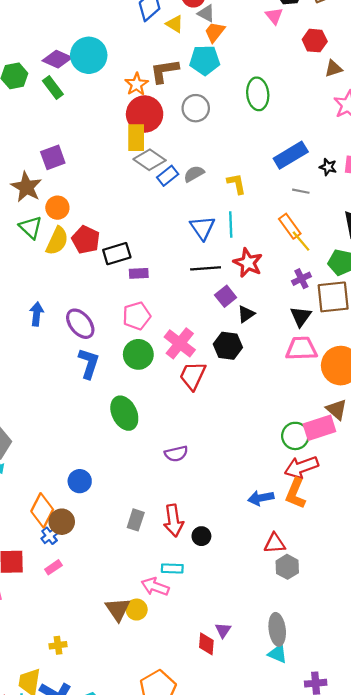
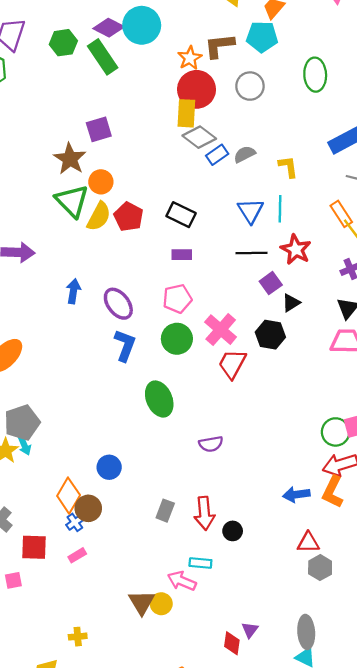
green rectangle: (53, 88) -> (103, 57), size x1.4
green triangle: (31, 227) -> (72, 201), size x1.4
black rectangle: (117, 254) -> (181, 215), moved, turned 40

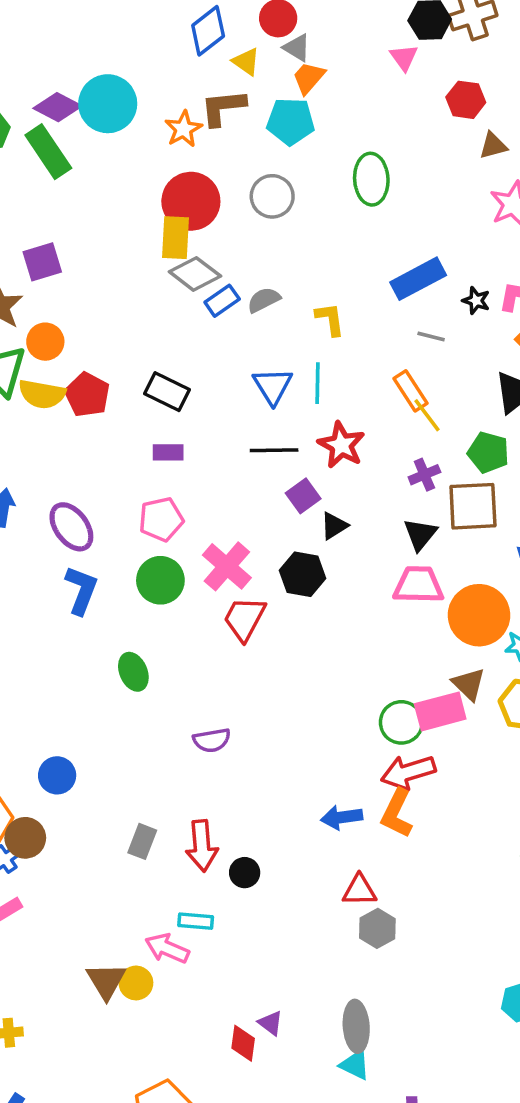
brown L-shape: (219, 46) -> (223, 107), moved
orange star: (190, 58) -> (183, 129), moved
yellow semicircle: (99, 216) -> (42, 394), turned 72
green ellipse: (159, 399) -> (133, 672), size x0.7
purple triangle: (250, 630) -> (271, 1023), turned -30

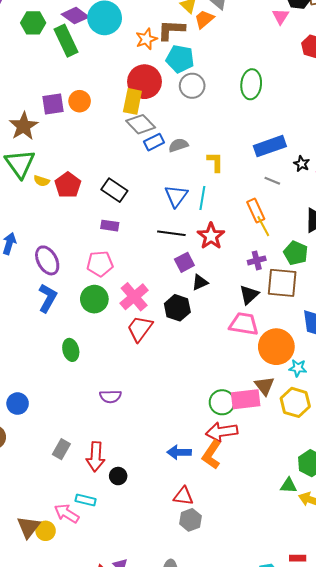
orange trapezoid: (309, 78) -> (204, 19), moved
cyan pentagon: (291, 121) -> (180, 59), moved
orange circle: (45, 342) -> (80, 101), moved
yellow semicircle: (42, 394) -> (42, 181), size x0.6

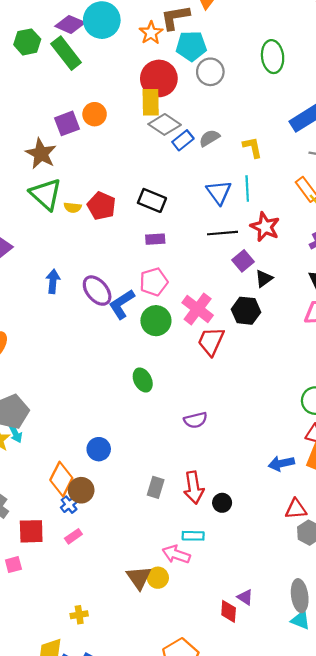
blue L-shape: (48, 298) -> (122, 304), moved, turned -140

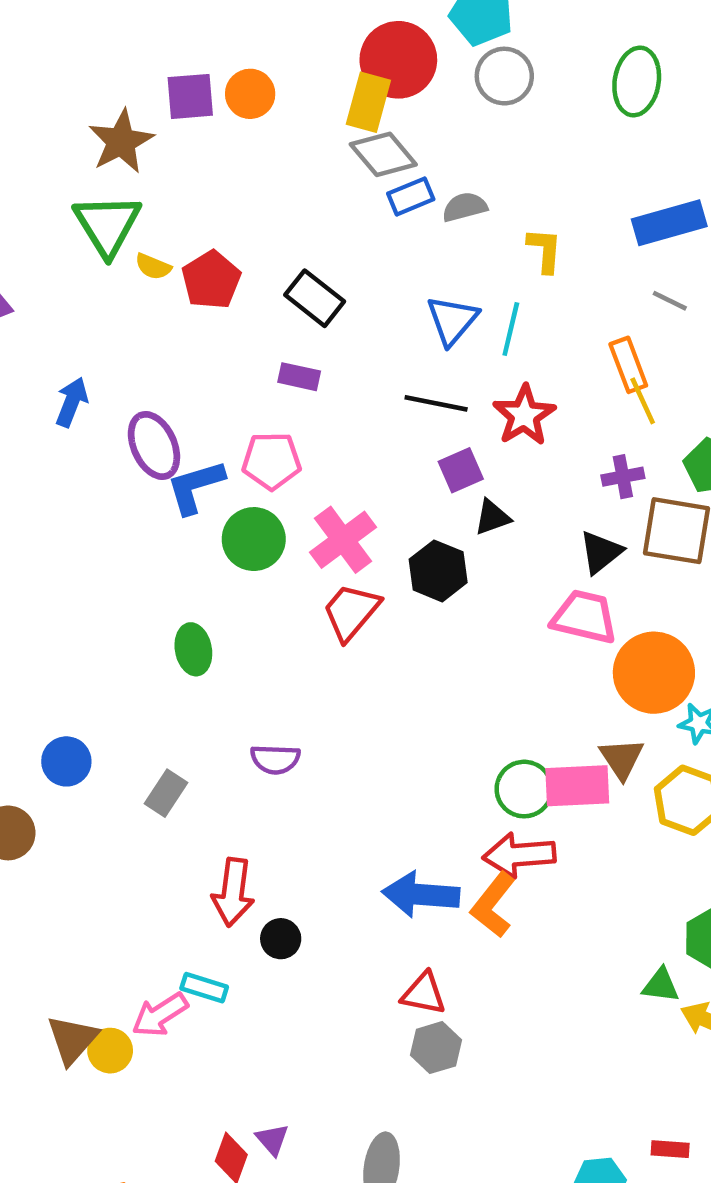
blue arrow: (281, 463) -> (421, 895), size x1.4
gray rectangle: (156, 487) -> (166, 793), moved
pink arrow: (176, 554) -> (160, 1015), turned -68

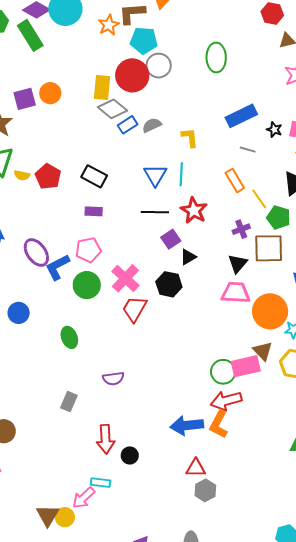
red circle: (398, 60) -> (132, 75), moved
yellow line: (643, 401) -> (259, 199), moved
blue circle: (66, 761) -> (19, 313), moved

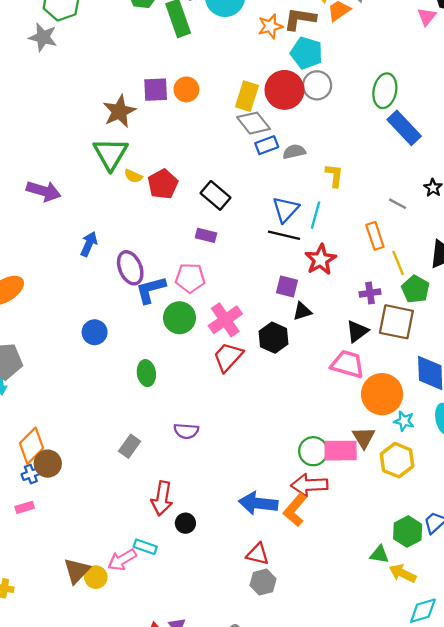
blue rectangle: (241, 116) -> (404, 128), moved, turned 60
black line: (155, 212) -> (284, 235), moved
purple square: (171, 239) -> (287, 287), turned 36

